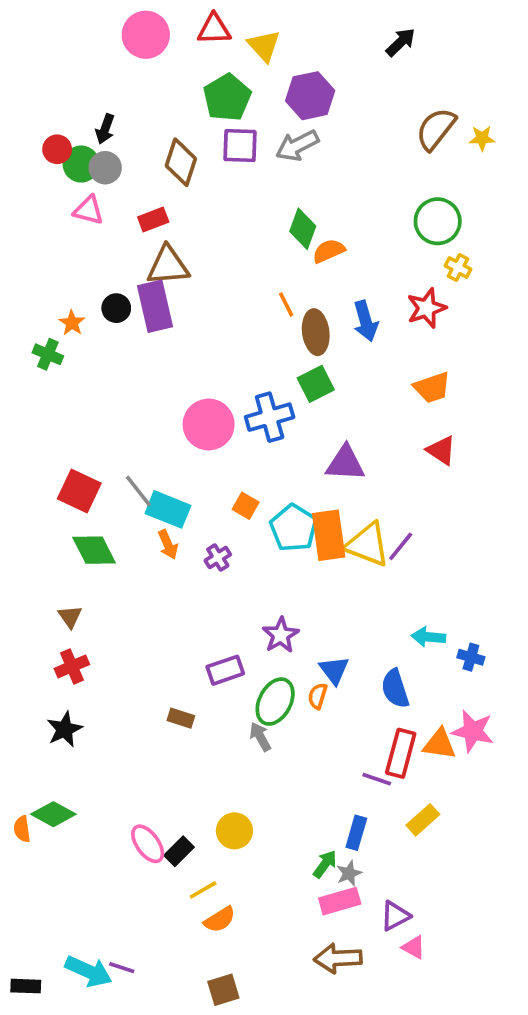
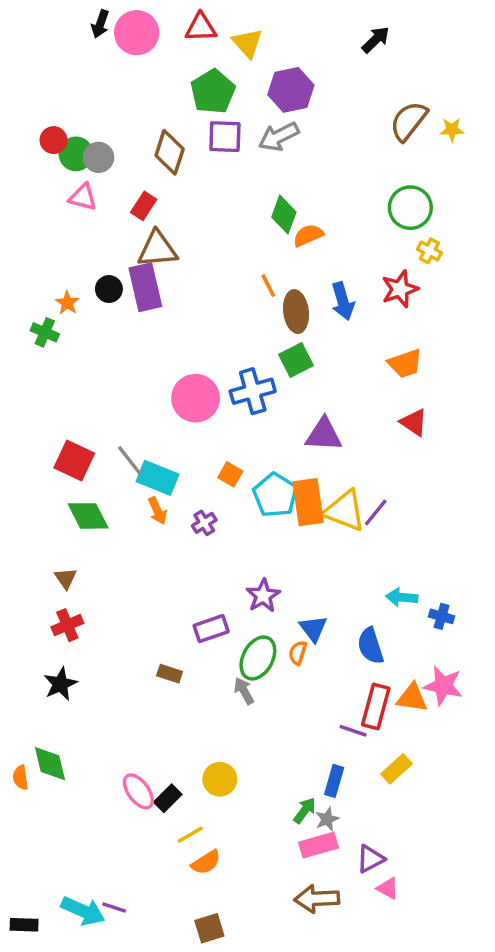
black arrow: (105, 129) -> (100, 24), moved
red rectangle: (153, 219) -> (144, 206), turned -36
green diamond: (53, 814) -> (50, 764), turned 48

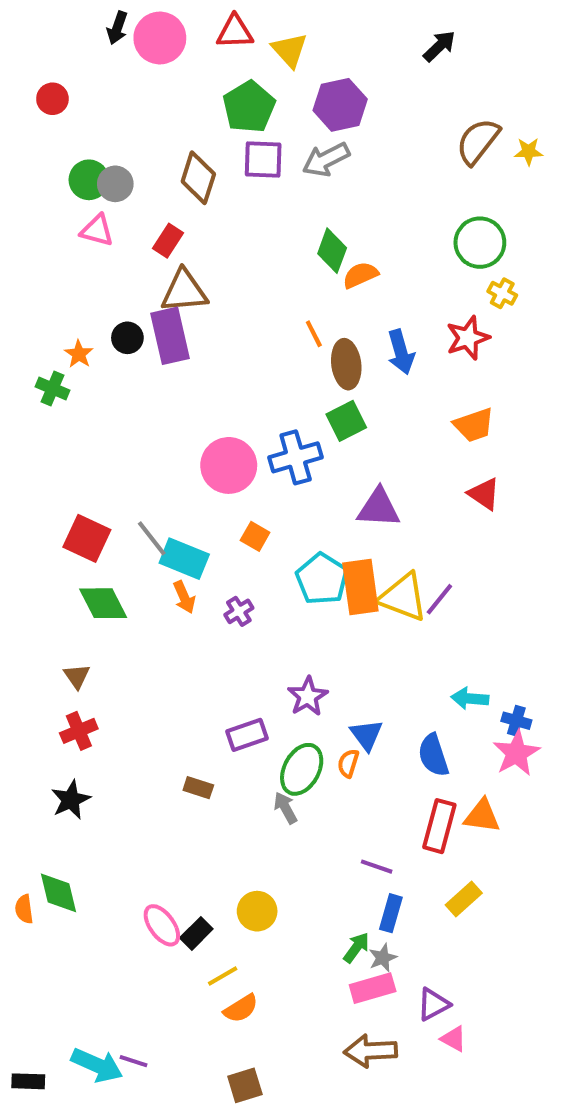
red circle: (53, 140) -> (52, 99), moved
orange square: (230, 474) -> (255, 536), moved
pink star: (443, 686) -> (516, 753), moved, turned 30
purple line: (353, 731) -> (377, 867), moved

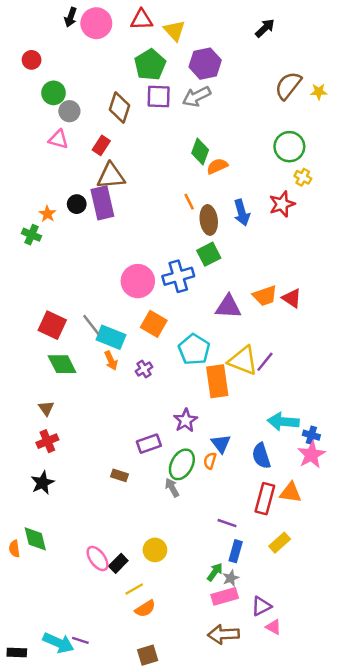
green circle: (89, 180) -> (54, 93), moved
orange trapezoid: (474, 425) -> (265, 296), moved
orange square: (255, 536) -> (154, 324), size x1.5
orange rectangle: (360, 587) -> (217, 381), moved
cyan arrow: (470, 698) -> (283, 422), size x1.4

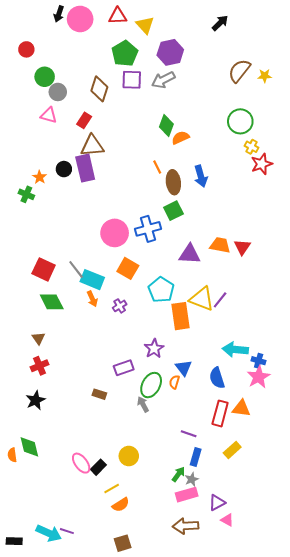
red star: (282, 204) -> (262, 164), moved
orange trapezoid: (265, 296) -> (220, 245), turned -150
red triangle: (292, 298) -> (242, 247), turned 30

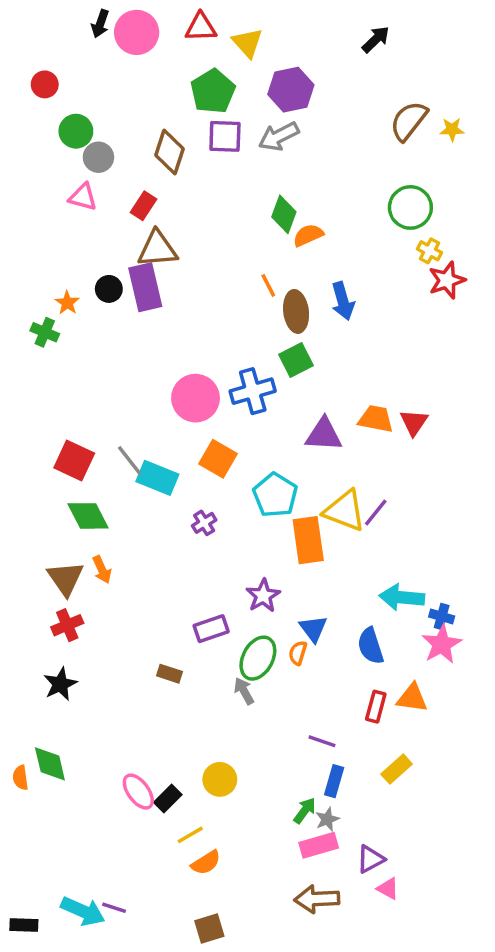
orange arrow: (92, 299) -> (102, 570), moved
brown triangle: (39, 338) -> (66, 578), size x1.6
red rectangle: (220, 413) -> (376, 707), size x0.7

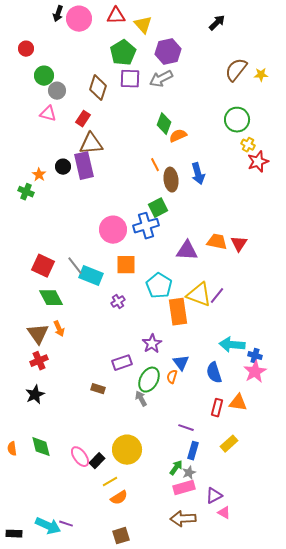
green square: (296, 360) -> (158, 208), moved
orange square: (218, 459) -> (126, 265), turned -30
green diamond: (50, 764) -> (41, 447), moved
yellow circle: (220, 779) -> (127, 450), size x1.5

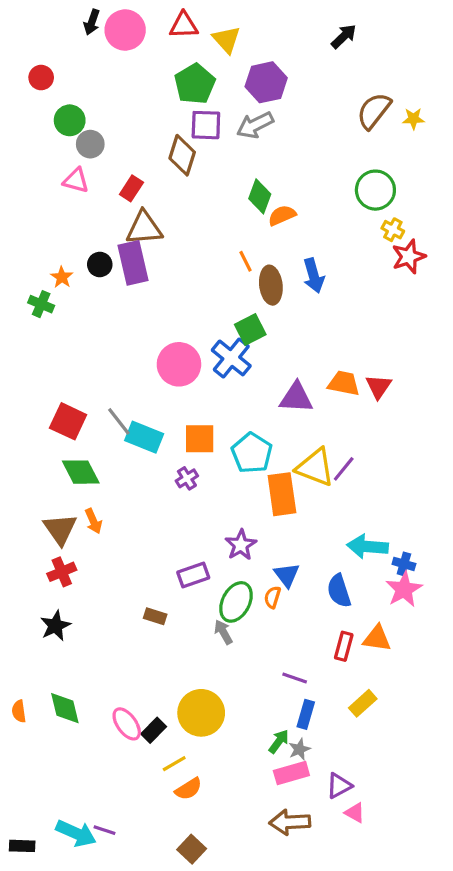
brown diamond: (98, 88) -> (182, 155), moved
blue cross: (146, 226) -> (231, 358), turned -35
orange square: (126, 265) -> (200, 439), moved
brown square: (121, 536) -> (192, 849), turned -30

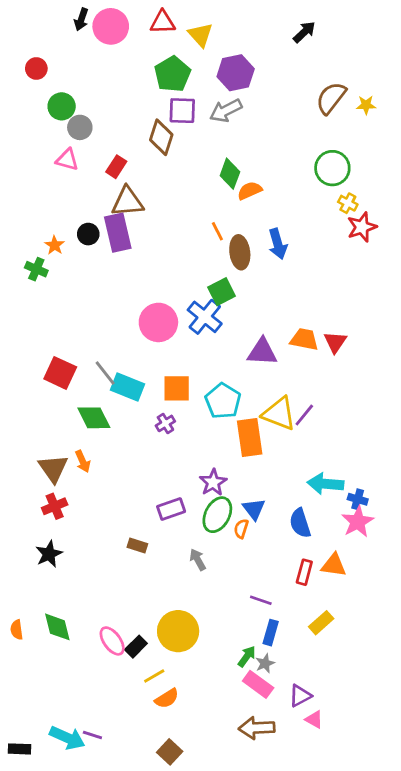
green diamond: (81, 472) -> (94, 418), moved
green ellipse: (236, 602) -> (217, 515), moved
pink rectangle: (291, 773) -> (258, 684), turned 52

